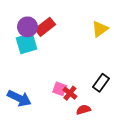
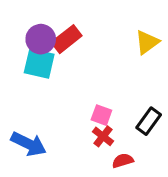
cyan square: (26, 43) -> (39, 63), turned 30
pink square: (60, 89) -> (101, 115), moved

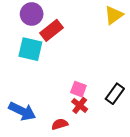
purple circle: (41, 39) -> (32, 14), moved
yellow triangle: (147, 42) -> (114, 15), moved
red semicircle: (123, 161) -> (60, 124), moved

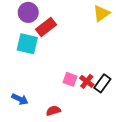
red cross: (80, 105) -> (87, 81), moved
blue arrow: (22, 111) -> (20, 99), size x0.7

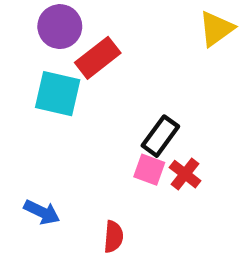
black rectangle: (102, 83) -> (160, 136), moved
red semicircle: (53, 111) -> (113, 237), turned 112

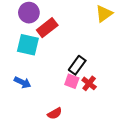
blue arrow: (42, 212) -> (22, 82), moved
red semicircle: (113, 237) -> (55, 113), turned 56

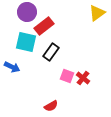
black rectangle: (77, 65) -> (51, 52), moved
blue arrow: (22, 82) -> (12, 67), moved

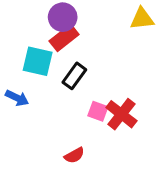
purple circle: (27, 12) -> (63, 17), moved
yellow triangle: (97, 13) -> (142, 19), turned 30
red cross: (83, 78) -> (121, 114), size x1.5

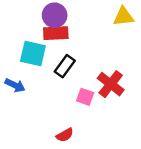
red rectangle: (64, 38) -> (56, 33), turned 35
red cross: (121, 114) -> (111, 84), moved

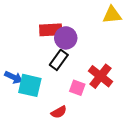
purple circle: (55, 15) -> (66, 38), moved
cyan square: (33, 53) -> (30, 85), moved
red semicircle: (65, 135) -> (59, 112), moved

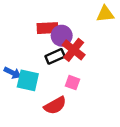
black rectangle: (59, 60) -> (55, 56), turned 30
red cross: (100, 76) -> (74, 50), moved
red semicircle: (59, 112) -> (55, 105), size x1.5

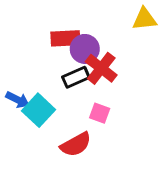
cyan square: (28, 80) -> (38, 110), turned 30

